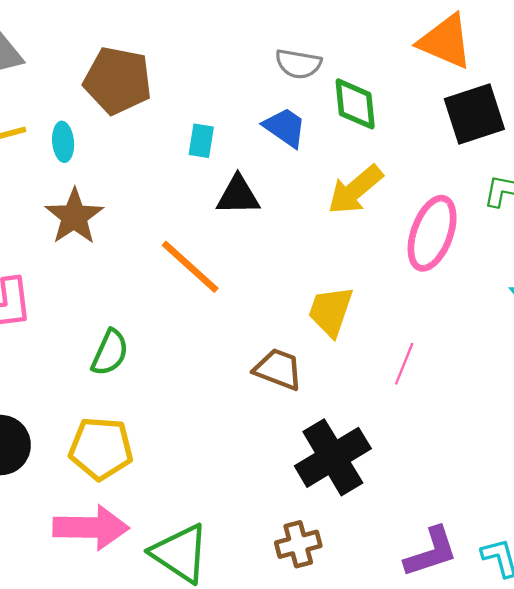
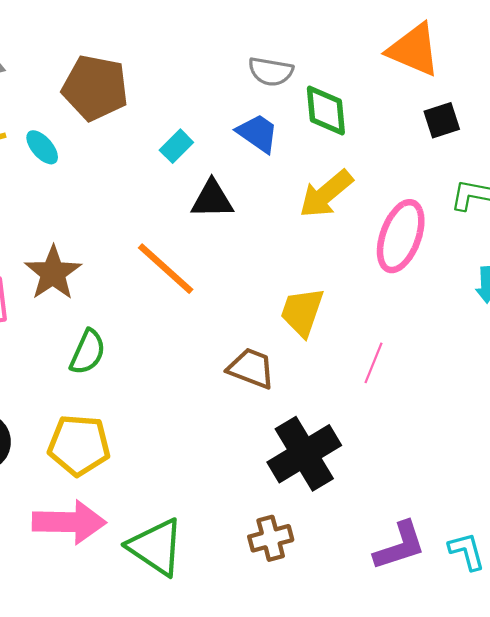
black square: (474, 114) -> (442, 120), size x0.6
cyan rectangle: (201, 141) -> (176, 146), turned 36
cyan ellipse: (63, 142) -> (42, 147), turned -36
brown star: (74, 217) -> (53, 273), moved

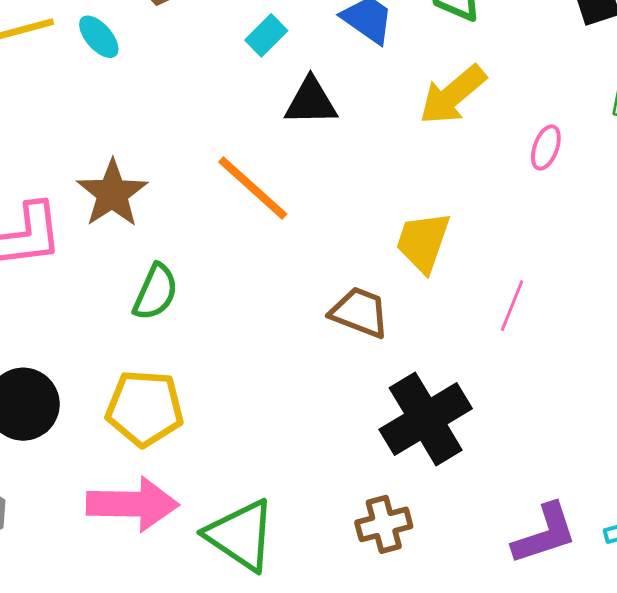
pink ellipse: (401, 236) -> (546, 148), size x0.5

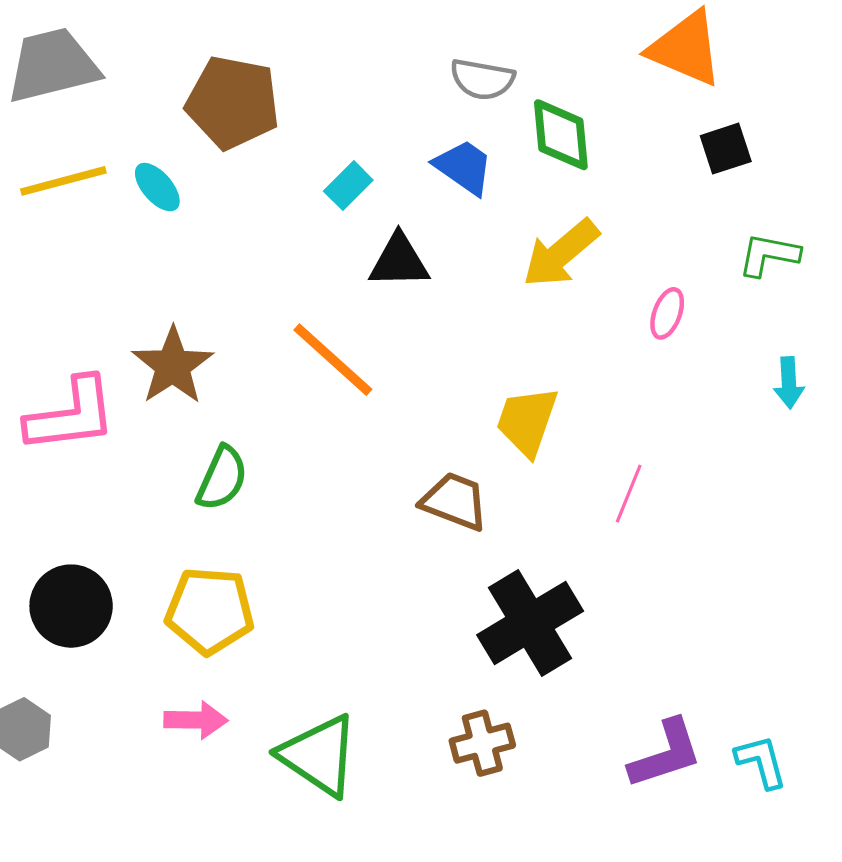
pink arrow: (133, 504) -> (196, 720), size x0.6

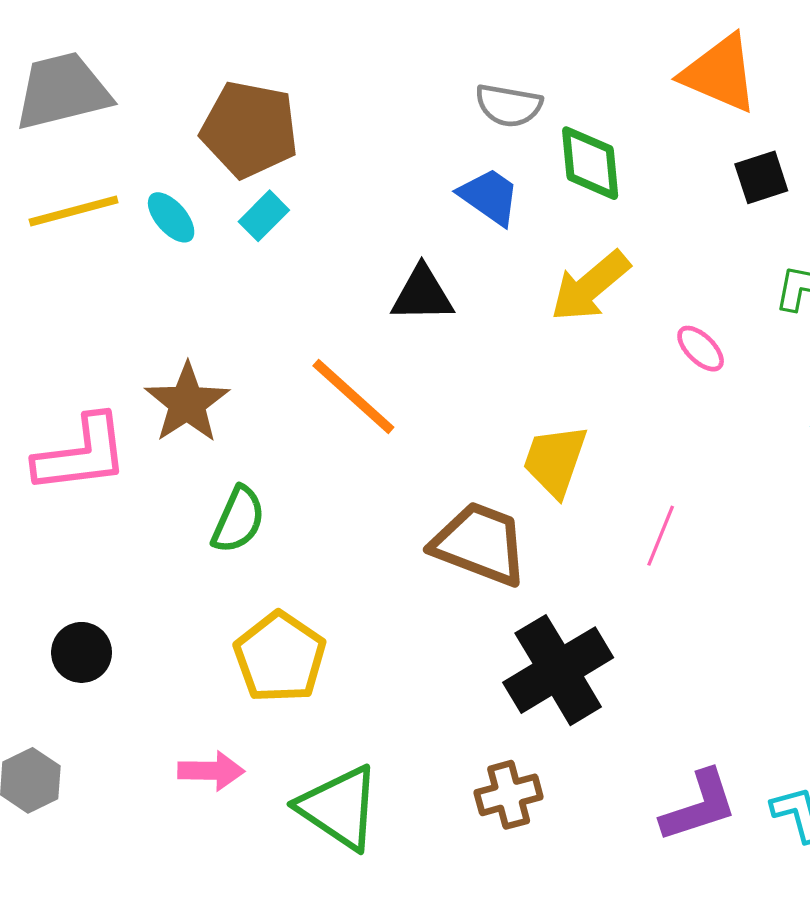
cyan rectangle: (348, 186) -> (264, 216), moved
pink ellipse: (667, 313) -> (701, 349), turned -66
brown trapezoid: (455, 501) -> (480, 544), size x1.4
black circle: (71, 606) -> (82, 652), size x0.7
yellow pentagon: (210, 611) -> (280, 657), moved, turned 30

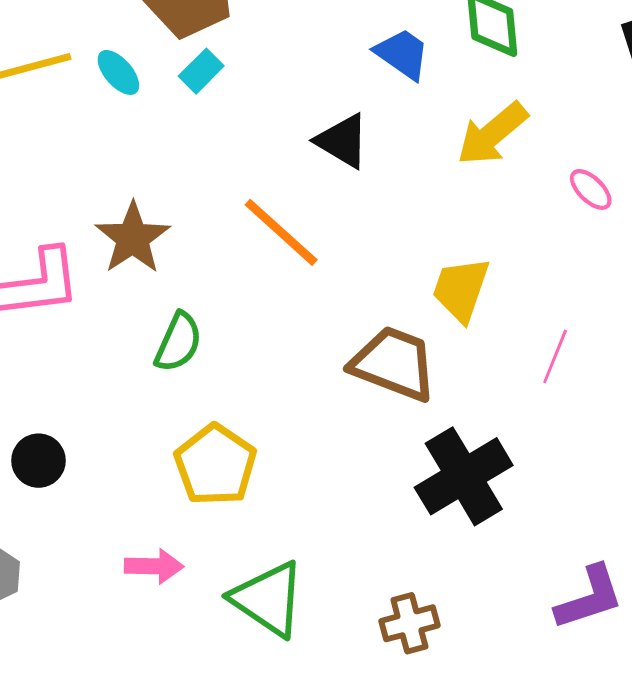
black triangle: (422, 294) -> (342, 141), turned 32
brown cross: (509, 795) -> (409, 623), moved

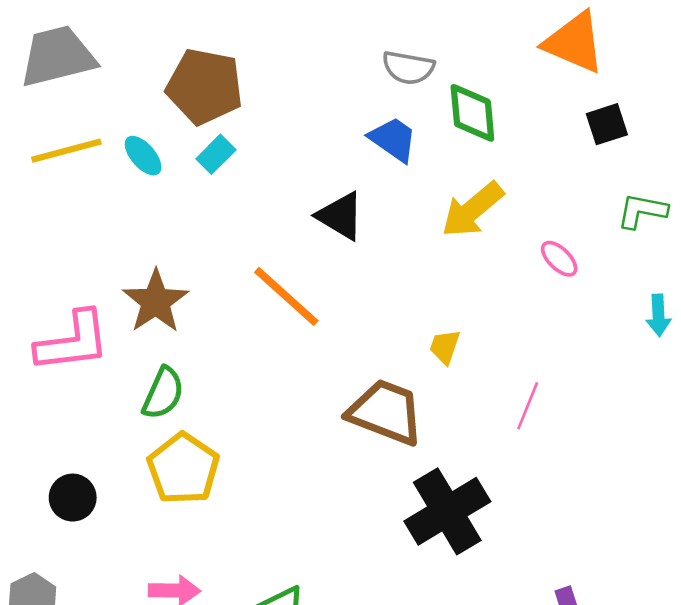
yellow trapezoid: (461, 289) -> (445, 347), size x0.6
green semicircle: (178, 342) -> (163, 393), moved
yellow pentagon: (215, 465) -> (183, 469), moved

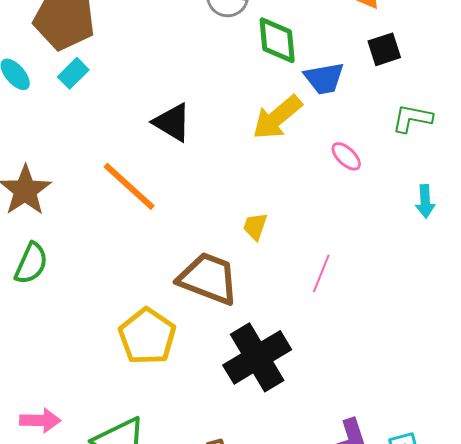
blue trapezoid: (393, 139) -> (324, 78), moved, turned 135
yellow pentagon: (183, 469) -> (147, 336), moved

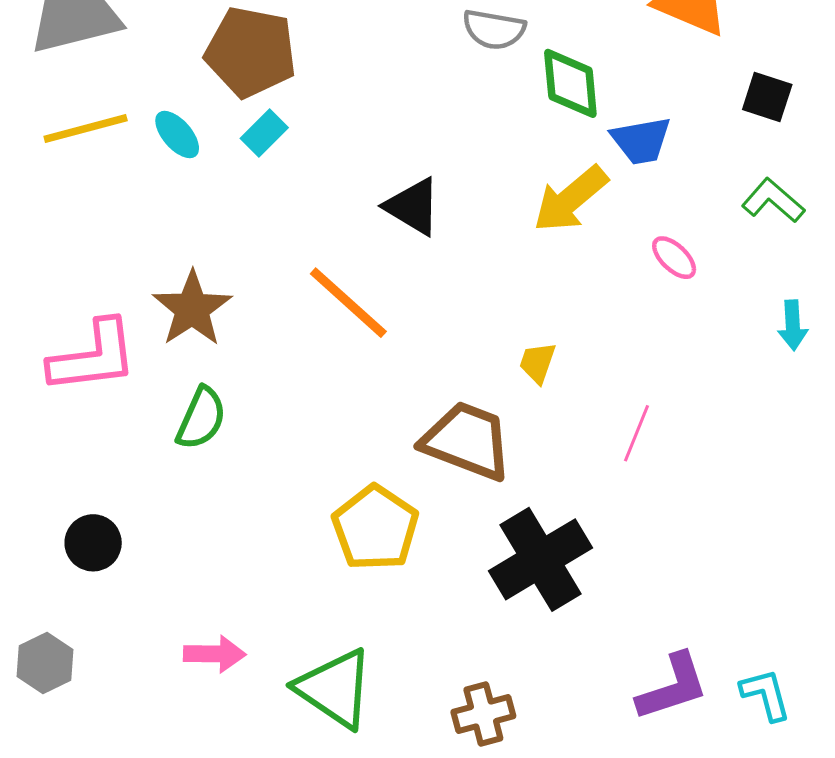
black square: (384, 49) -> (767, 97), moved, turned 36
green L-shape: (412, 118) -> (773, 201), turned 30

